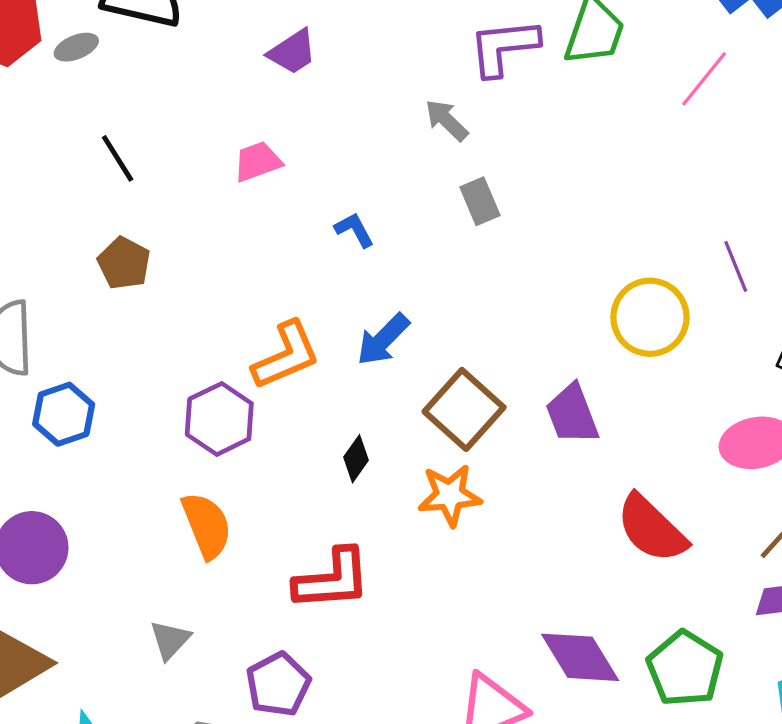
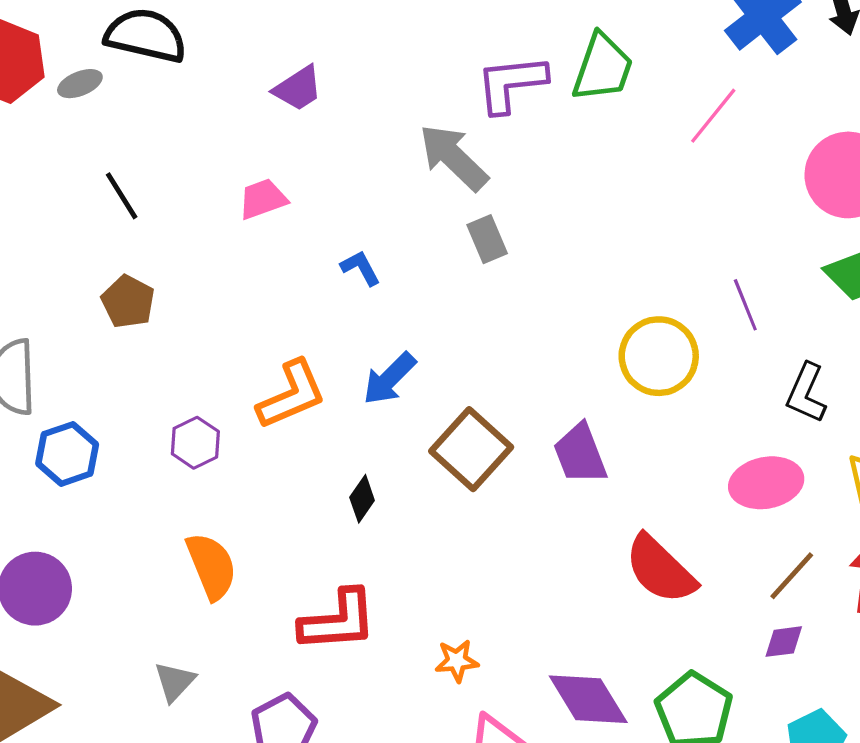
gray arrow: (447, 120) -> (454, 157), size x1.6
purple hexagon: (219, 419) -> (195, 443), moved, size x0.7
orange star: (450, 495) -> (457, 661), moved, size x0.7

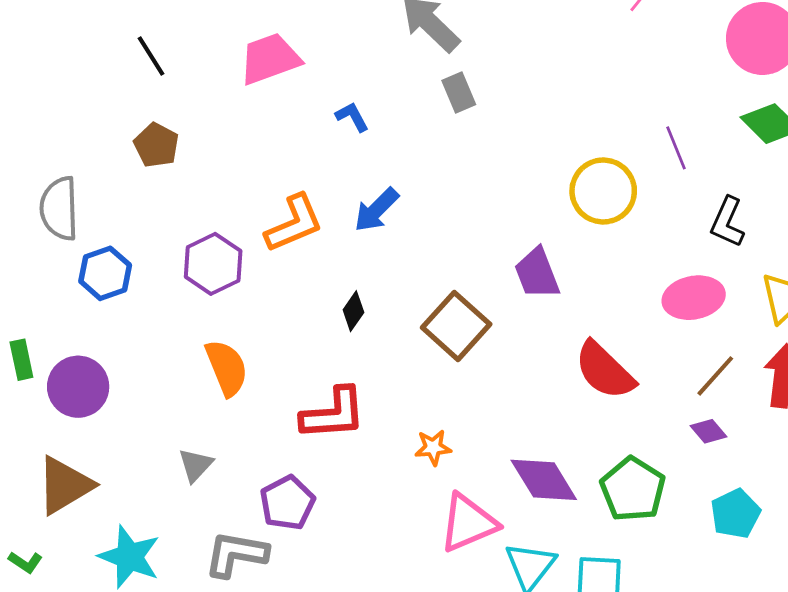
pink trapezoid: (263, 199) -> (270, 59), size x1.5
purple hexagon: (195, 443) -> (213, 264), size x1.4
brown square: (471, 449) -> (456, 326), moved
purple diamond: (784, 642) -> (708, 431), turned 57

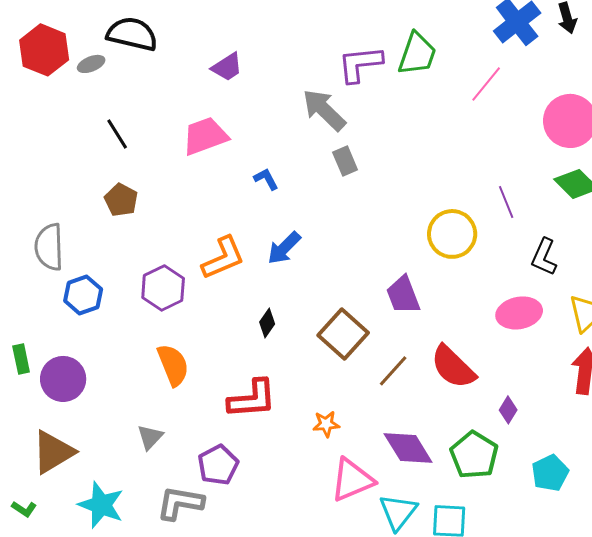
brown line: (715, 376) -> (393, 371), moved
purple diamond: (708, 431) -> (508, 410), moved, turned 72

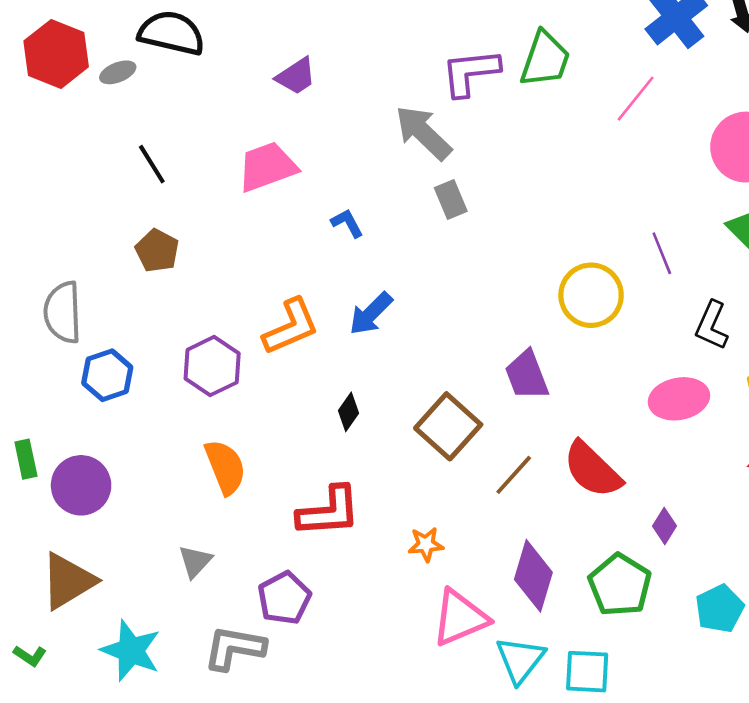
purple diamond: (408, 448) -> (533, 576), turned 48

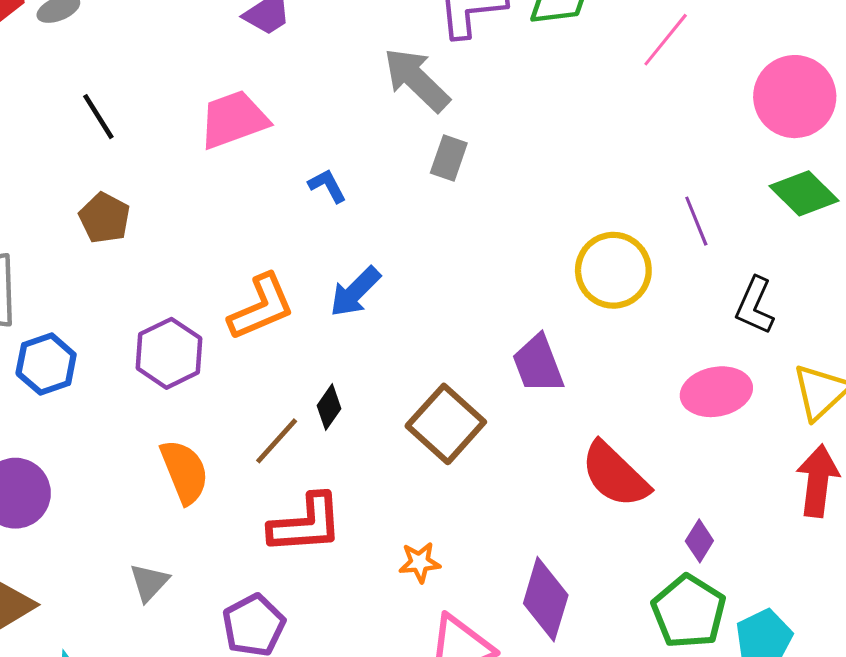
gray rectangle: (451, 200) -> (449, 158), turned 42
brown line: (514, 475) -> (277, 441), moved
green pentagon: (620, 585) -> (689, 612), moved

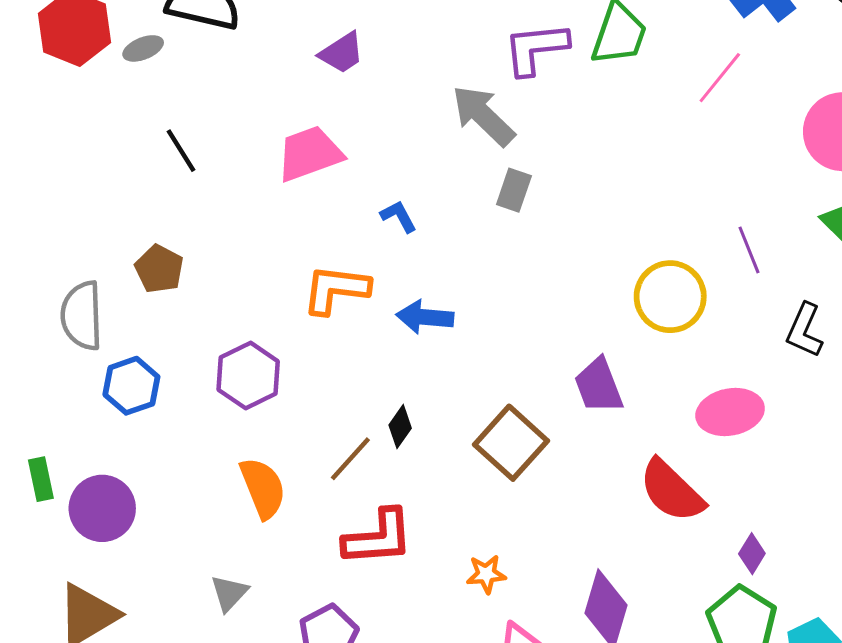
brown pentagon: (105, 218) -> (159, 269), moved
blue arrow: (355, 292) -> (425, 317), turned 50
orange L-shape: (261, 307) -> (336, 289), moved, turned -150
pink ellipse: (716, 392) -> (730, 412), moved

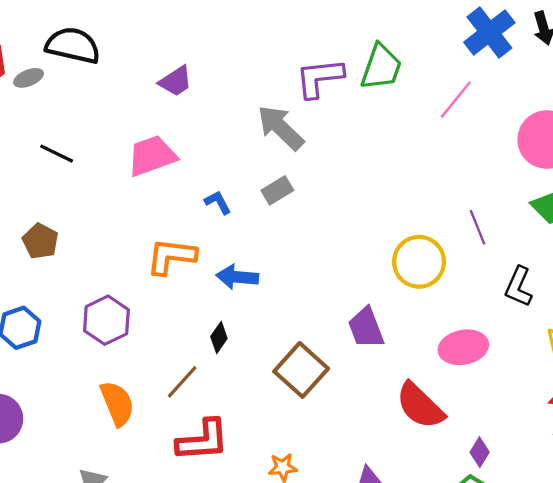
black line: (181, 151) -> (57, 154), turned -32
gray rectangle: (514, 190) -> (277, 190), moved, turned 40
black diamond: (400, 427) -> (219, 338), moved

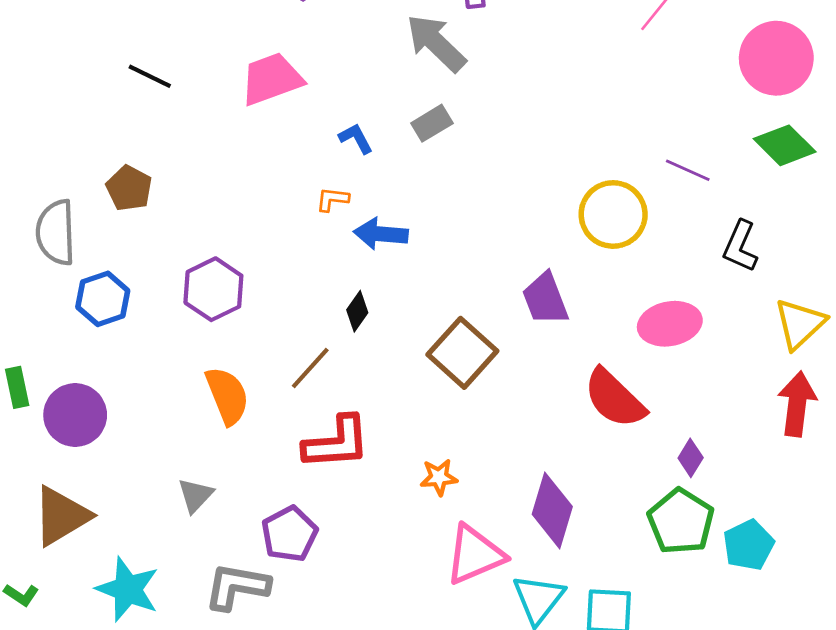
purple line: (477, 227) -> (688, 170), turned -44
orange L-shape: (171, 256) -> (332, 199), moved, size x0.5

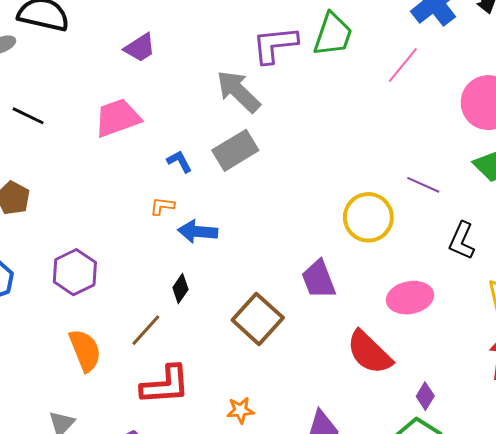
gray rectangle: (432, 123) -> (235, 150), size x1.5

